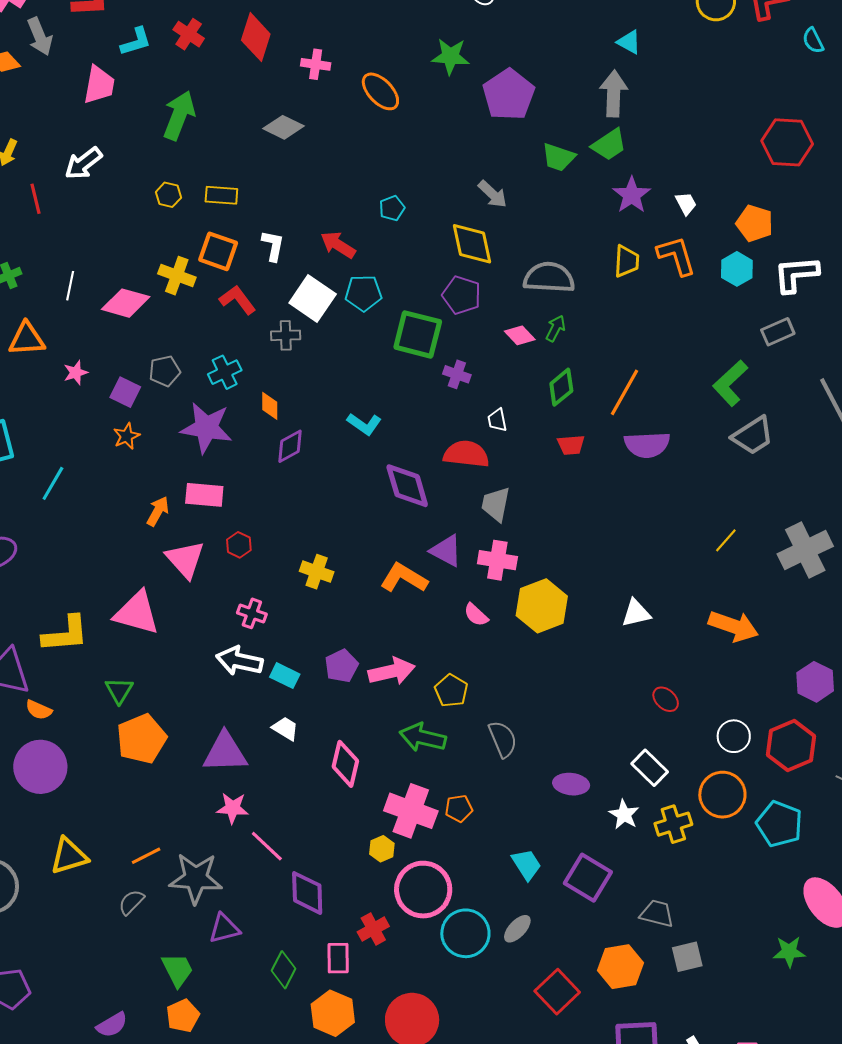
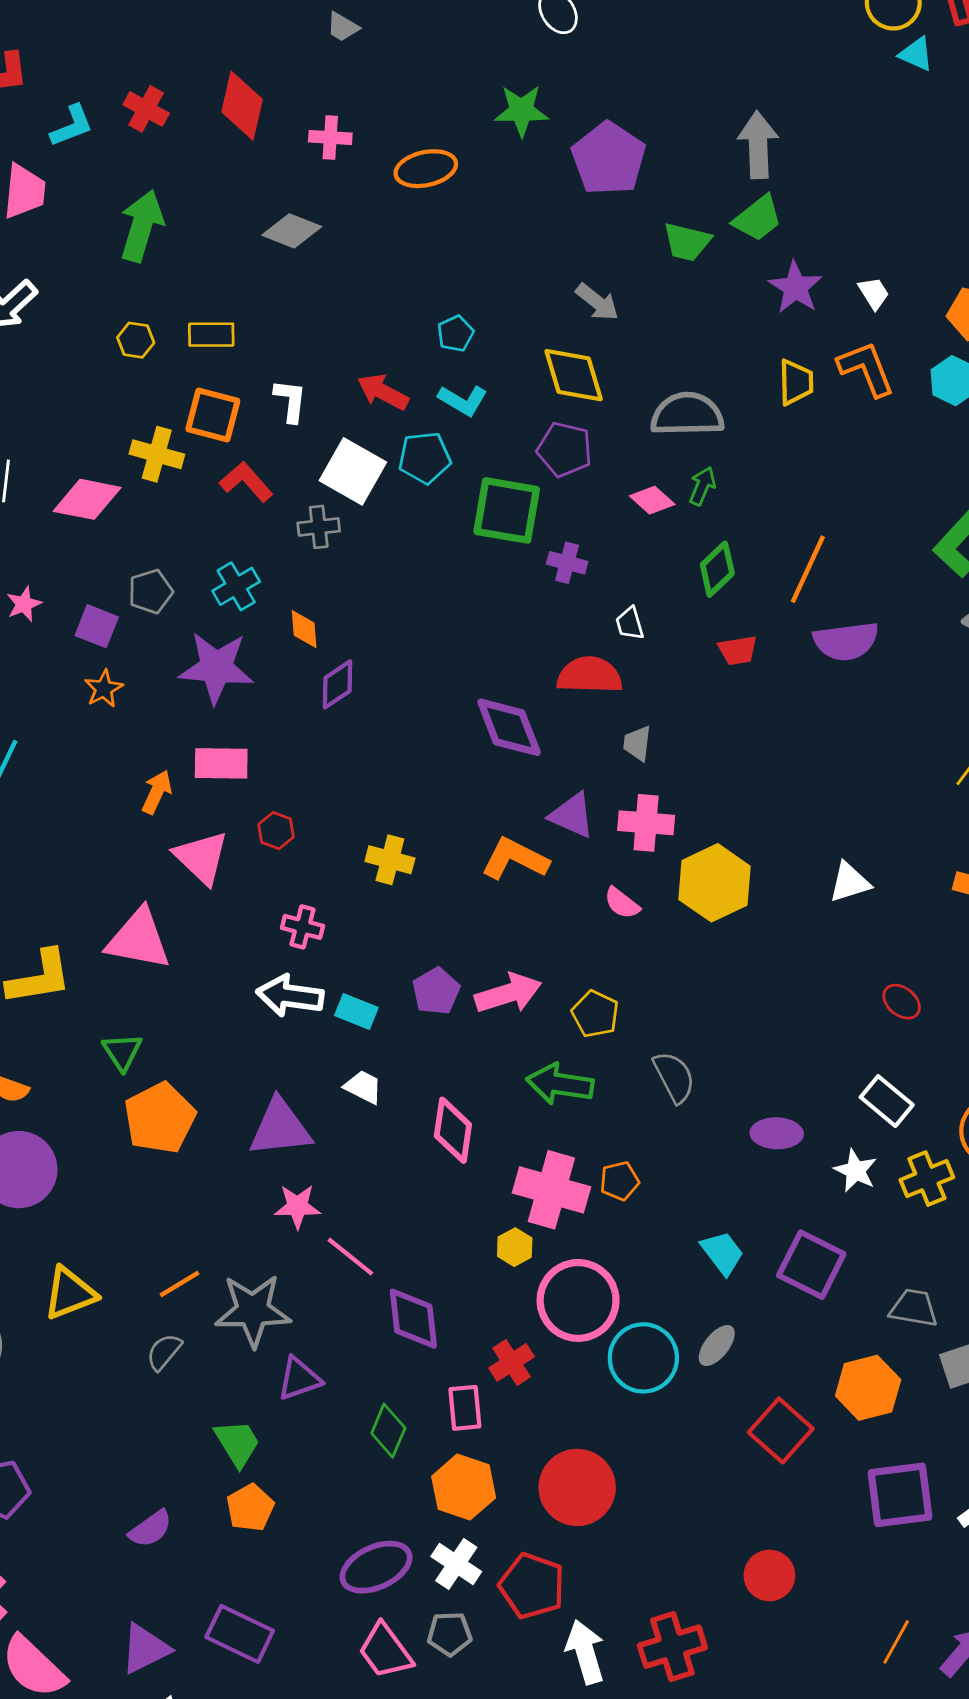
cyan triangle: (629, 42) -> (916, 54), moved
orange ellipse: (380, 91) -> (426, 169), turned -54
cyan L-shape: (364, 424) -> (463, 400), moved
gray trapezoid: (496, 504) -> (637, 743), size x0.7

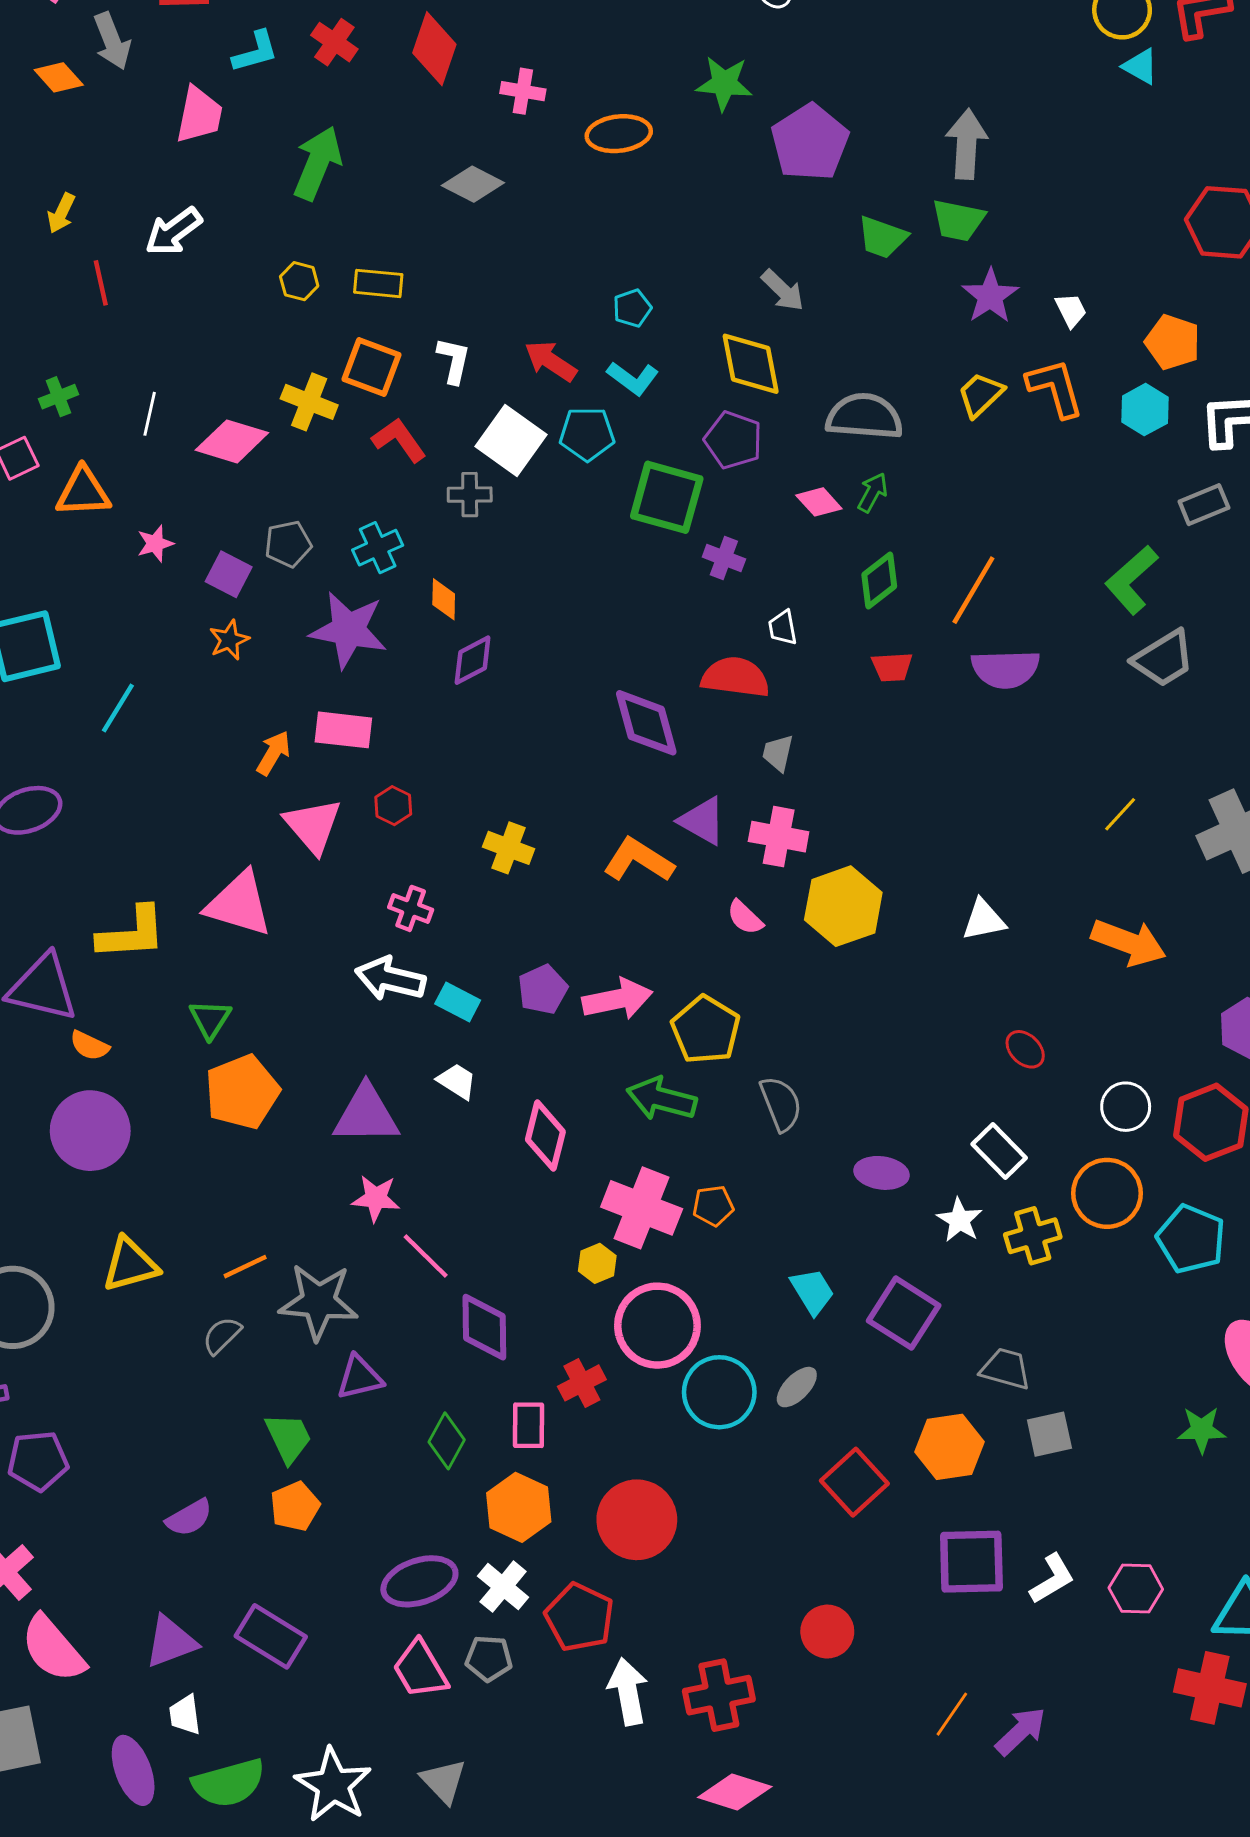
green trapezoid: (758, 218) -> (958, 220), turned 44
yellow trapezoid: (796, 382) -> (981, 395), turned -138
yellow pentagon: (595, 1014) -> (706, 1030), size x1.4

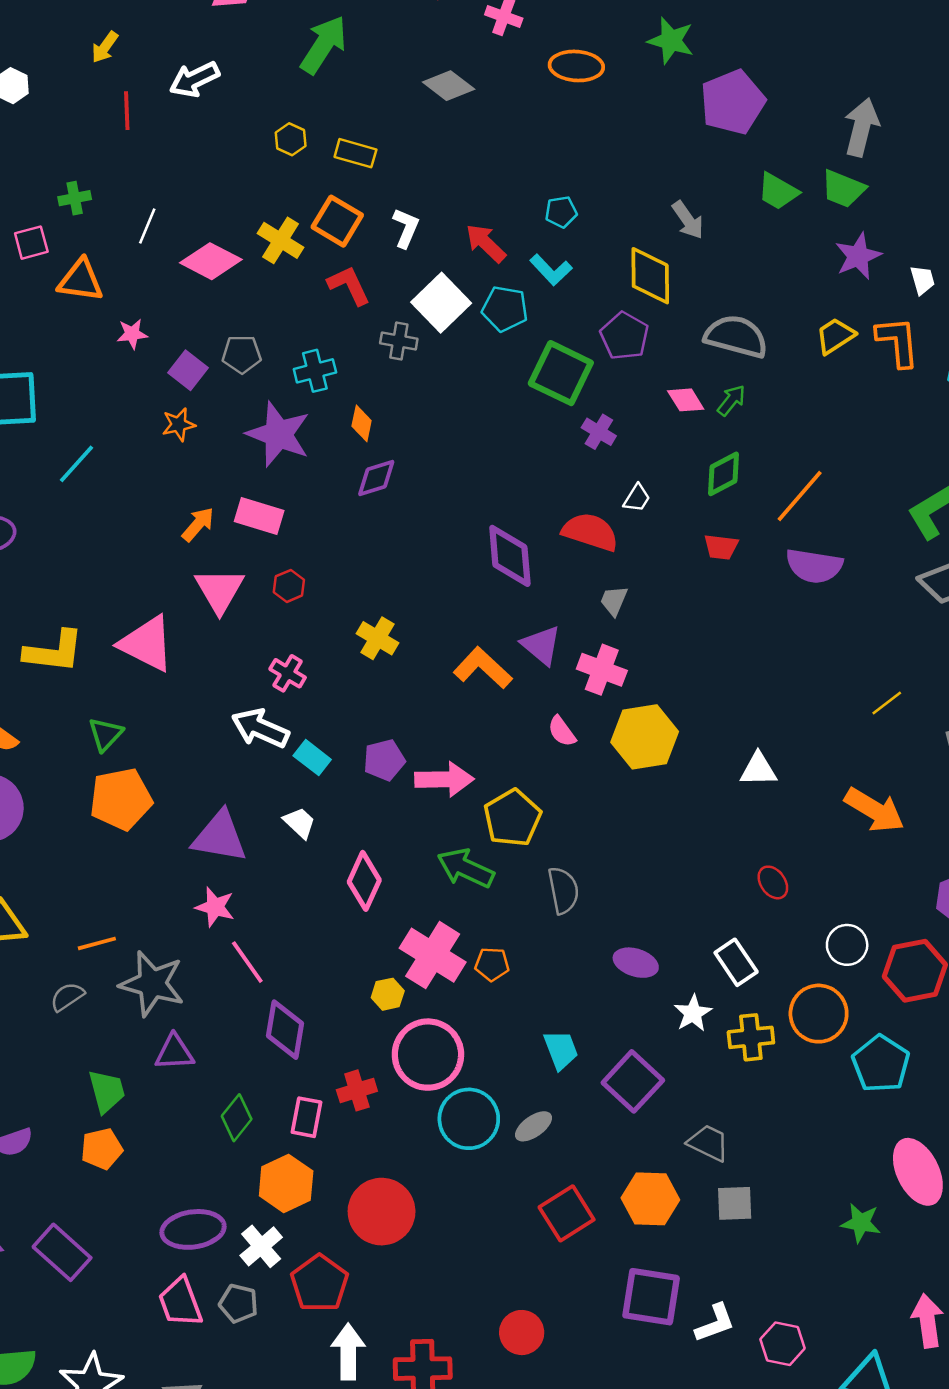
white trapezoid: (783, 628) -> (637, 498), turned -148

